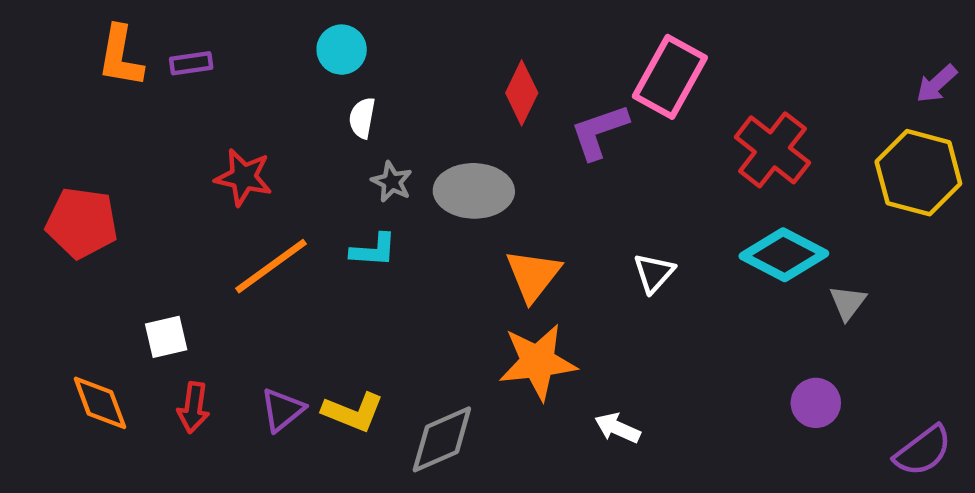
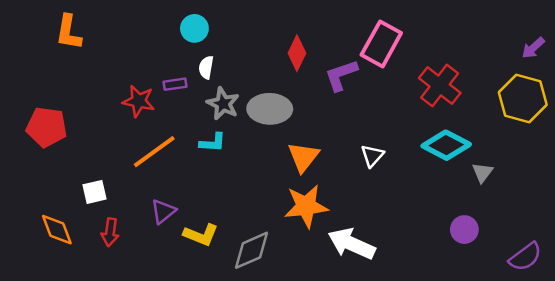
purple rectangle: (191, 63) -> (175, 84), moved
gray star: (392, 182) -> (223, 104), size x1.4
purple triangle: (282, 410) -> (163, 211), moved
white arrow: (617, 428) -> (351, 244), size x1.8

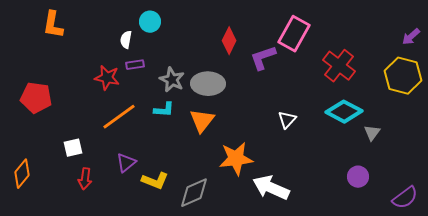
white semicircle: (206, 67) -> (126, 40), moved
orange triangle: (303, 157) -> (202, 121), moved
orange diamond: (57, 230) -> (22, 174), moved, turned 60

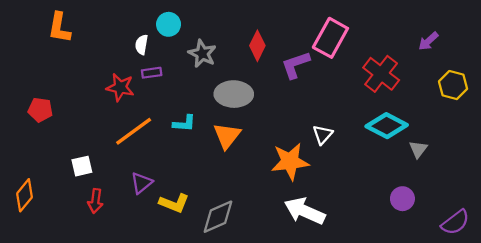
purple arrow: (411, 37) -> (428, 41), moved
yellow hexagon: (403, 76) -> (453, 85), size x0.7
gray star: (172, 80) -> (202, 54), moved
red pentagon: (36, 98) -> (40, 110), size x0.7
orange star: (236, 159) -> (290, 162), moved

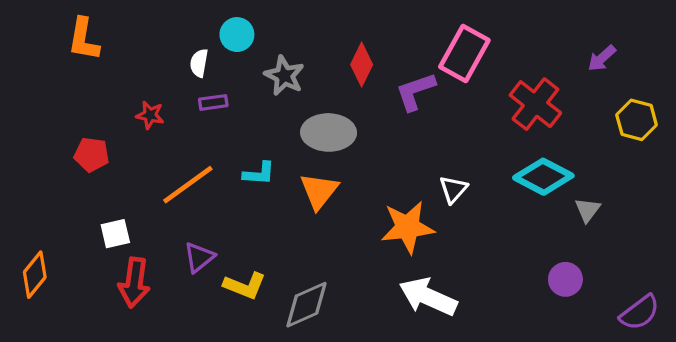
red star: (120, 87) -> (150, 115), moved, size x0.7
red pentagon: (40, 110) -> (92, 155), moved
red arrow: (95, 201) -> (134, 283), size x1.4

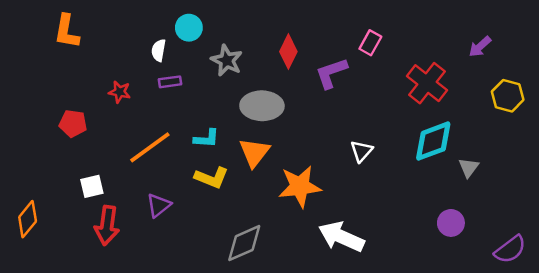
pink rectangle: (464, 54) -> (370, 43), size x0.6
cyan diamond: (543, 177) -> (433, 141), turned -48
orange star: (407, 227) -> (300, 186), moved
yellow L-shape: (245, 286) -> (212, 178), moved

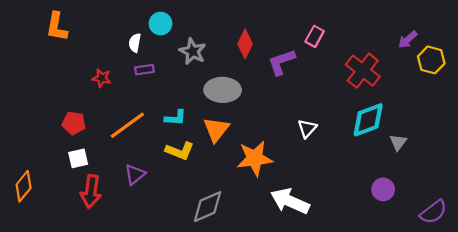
yellow hexagon: (508, 96) -> (431, 60), moved
red pentagon: (73, 123) -> (74, 123), moved

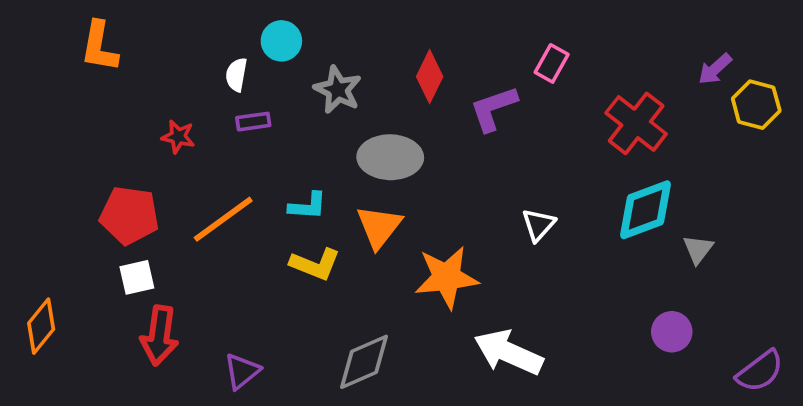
red pentagon: (74, 123) -> (129, 215), size x1.4
purple triangle: (135, 174) -> (242, 371), moved

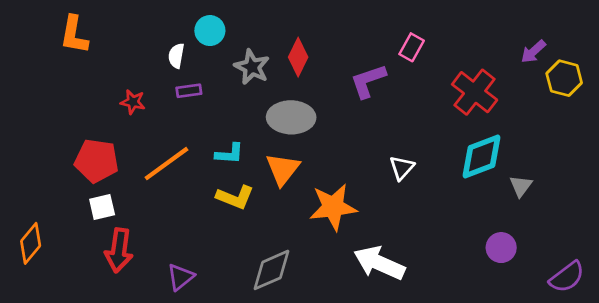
red diamond: (430, 77) -> (298, 57), moved

